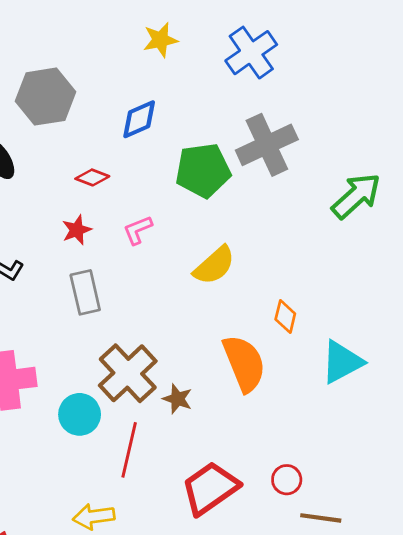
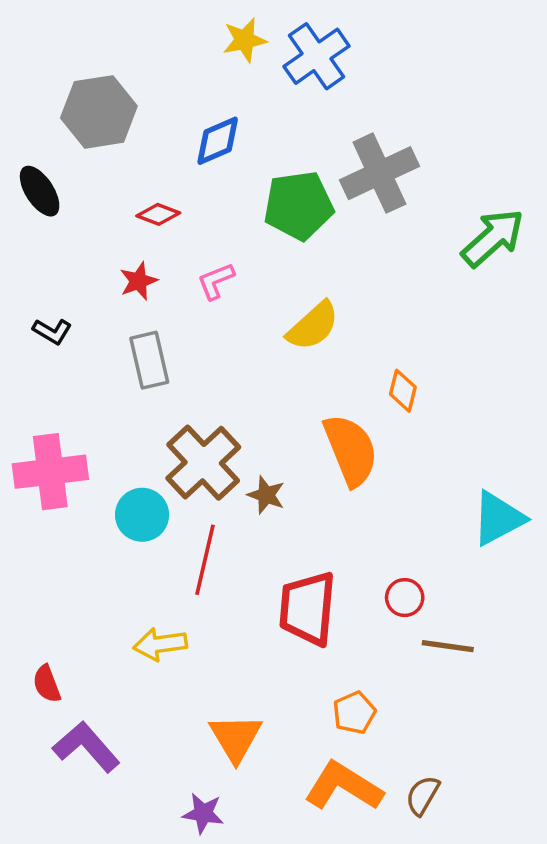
blue cross: (251, 53) -> (317, 56), moved
cyan triangle: (342, 362) -> (498, 518), moved
red trapezoid: (210, 488) -> (308, 608), turned -50

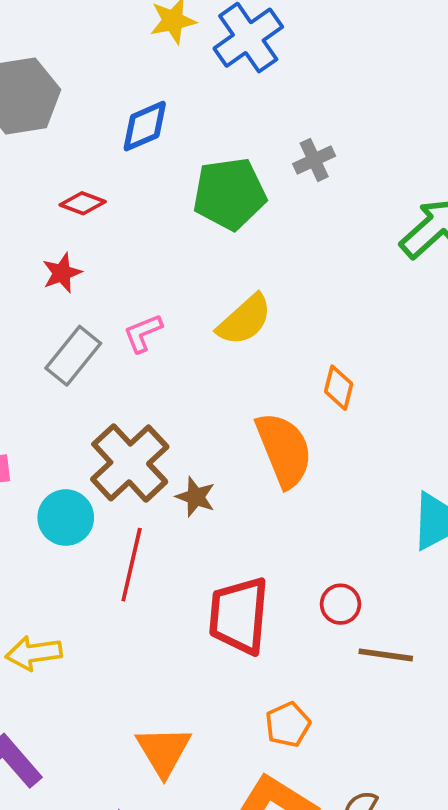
gray cross: (379, 173) -> (314, 160), size x0.5
pink L-shape: (216, 281) -> (143, 333), moved
gray rectangle: (149, 360) -> (73, 356), turned 52
yellow arrow: (160, 644) -> (34, 653), moved

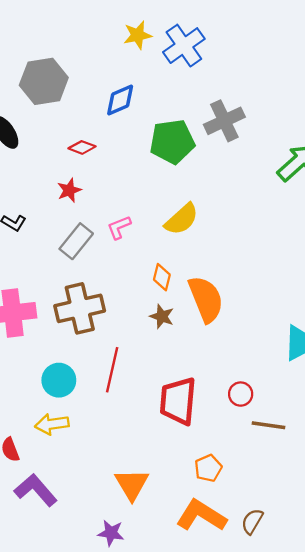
gray cross: (314, 160) -> (224, 121), size x1.6
orange diamond: (339, 388) -> (162, 277), moved
brown cross: (130, 463) -> (80, 308), moved, turned 30
brown star: (196, 497) -> (162, 316), moved
cyan circle: (66, 518) -> (59, 380), moved

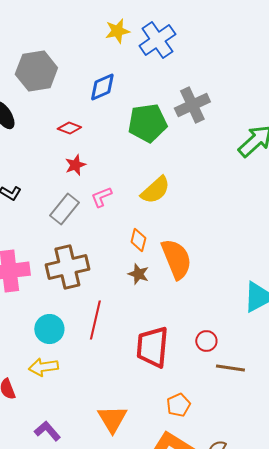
red star: (69, 190) -> (75, 165), moved
purple L-shape: (36, 490) -> (47, 431), moved, size x0.7

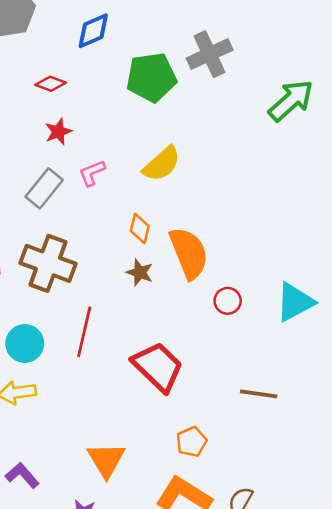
brown cross: (67, 267) -> (48, 263), turned 33
red circle: (206, 341) -> (228, 301), moved
red trapezoid: (152, 347) -> (158, 367), turned 129

